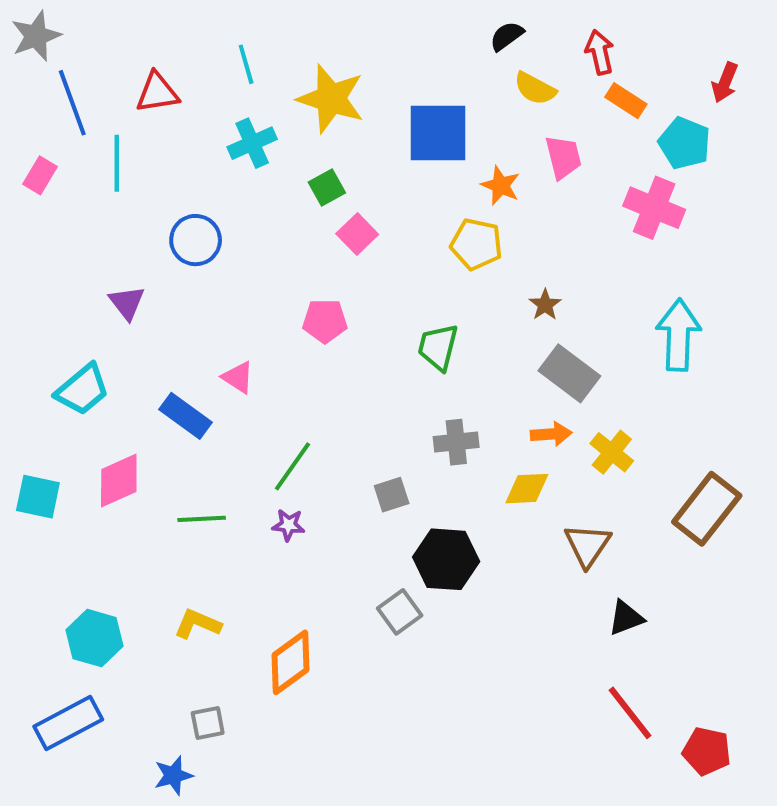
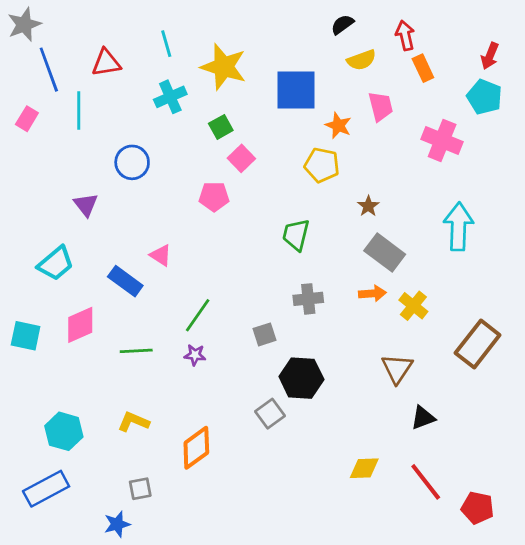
yellow semicircle: (535, 89) -> (361, 60), turned -48
orange rectangle: (626, 101) -> (423, 68), turned 32
cyan pentagon: (684, 143) -> (484, 97), moved
pink pentagon: (325, 321) -> (214, 197), moved
yellow diamond: (527, 489) -> (364, 468), moved

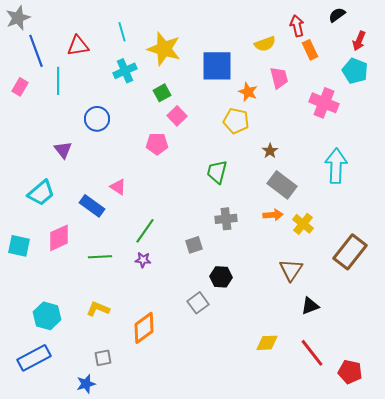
black semicircle: (342, 24) -> (337, 15), moved
black hexagon: (301, 378) -> (221, 277), size x0.7

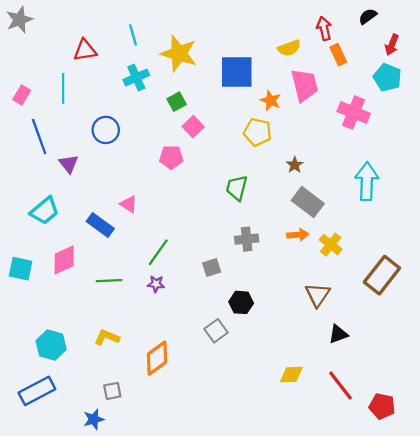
blue line: (36, 51) -> (39, 136), moved
pink trapezoid: (279, 78) -> (304, 85), size x1.4

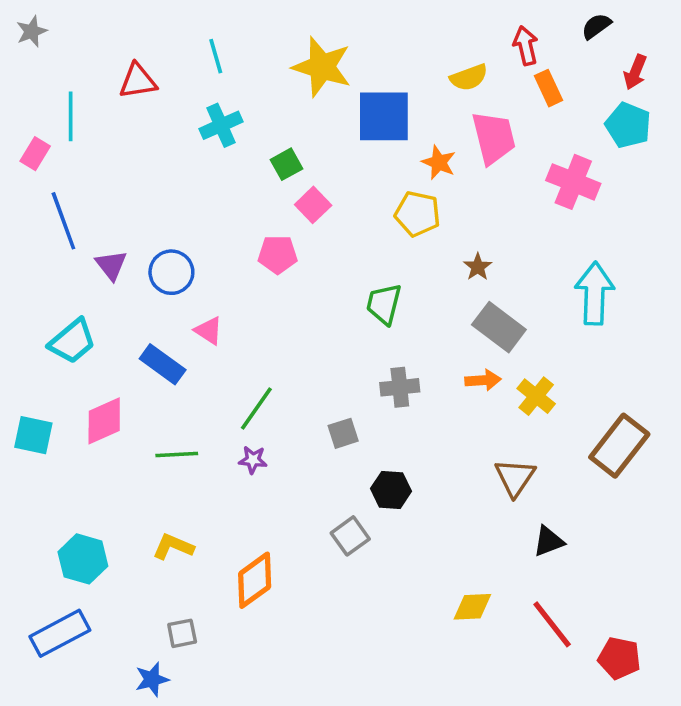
gray star: (19, 20) -> (32, 31), size x0.7
yellow star: (179, 54) -> (322, 67), moved
cyan line: (63, 88) -> (71, 116), moved
blue circle: (106, 130) -> (171, 272), moved

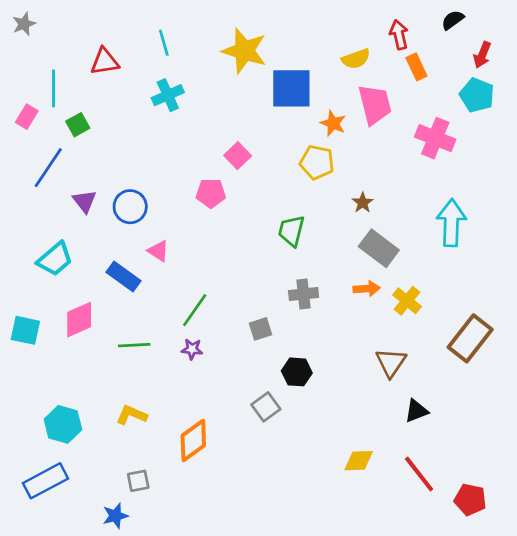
green square: (287, 164) -> (78, 125), moved
blue line: (63, 221) -> (48, 168), turned 54

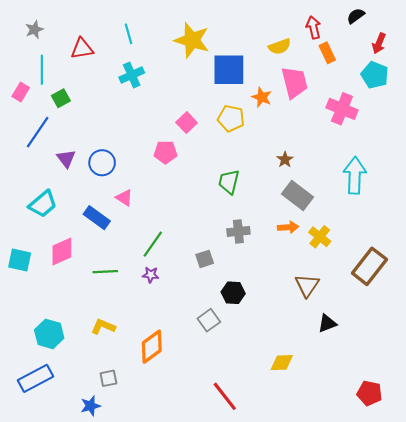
gray star: (24, 24) -> (34, 30), moved
yellow pentagon: (317, 162) -> (231, 118), moved
red line: (419, 474) -> (225, 396), moved

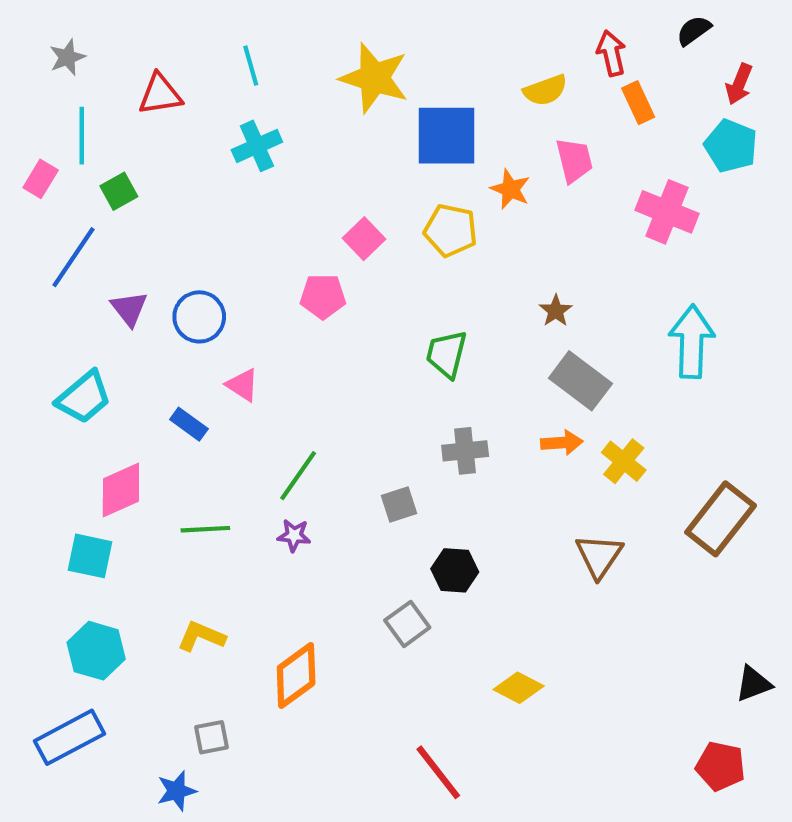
pink trapezoid: (294, 82) -> (574, 160), size x0.7
blue rectangle: (97, 218) -> (189, 424), size x0.7
cyan square: (20, 260) -> (90, 556), moved
black triangle: (327, 323) -> (753, 684), moved
yellow diamond: (282, 363) -> (519, 688), moved, turned 30

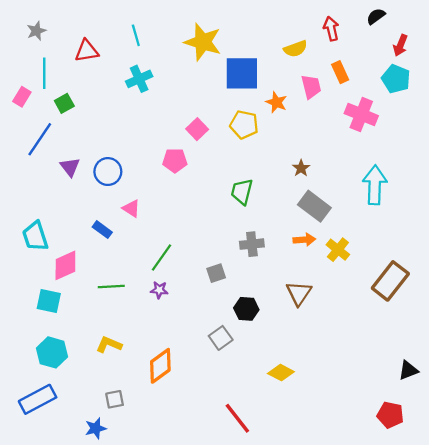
orange rectangle: (638, 103) -> (340, 72), moved
cyan trapezoid: (84, 397) -> (35, 236), moved, turned 112
brown triangle: (599, 556) -> (299, 293), moved

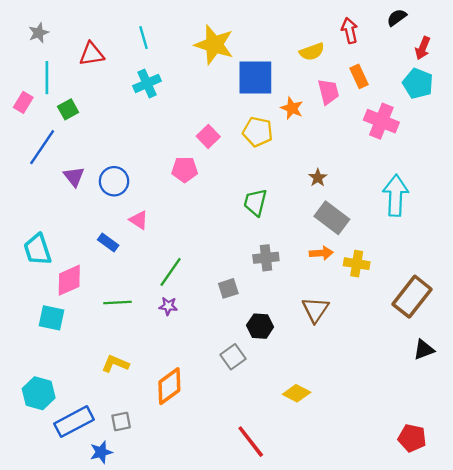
yellow cross: (338, 250) -> (357, 264), turned -30
cyan hexagon: (52, 352) -> (39, 393), moved
black triangle: (408, 370) -> (424, 350), moved
blue rectangle: (38, 399) -> (74, 422), moved

